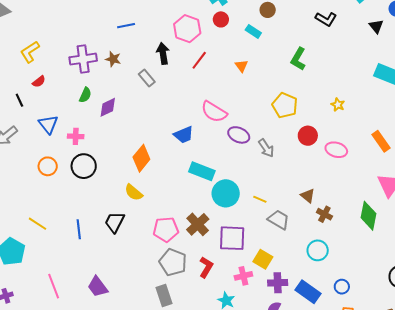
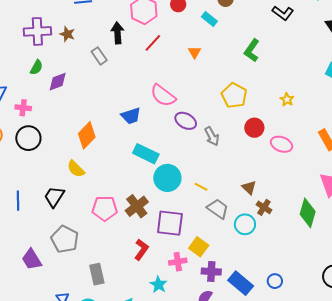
cyan circle: (318, 250) -> (245, 224), moved
gray pentagon: (173, 262) -> (65, 239), moved

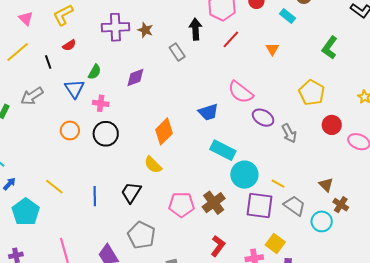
green semicircle: (36, 67) -> (95, 72), moved
purple square: (170, 223) -> (260, 206), moved

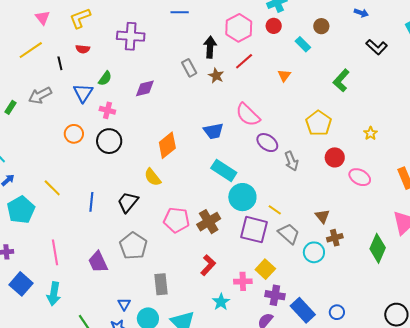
brown star: (145, 30) -> (216, 76), moved
red semicircle: (69, 45) -> (83, 49), turned 32
brown cross: (341, 205) -> (335, 238), turned 35

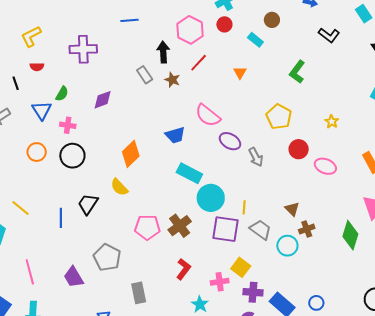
black trapezoid: (128, 202) -> (88, 204), moved
yellow line: (275, 210) -> (244, 207), turned 64

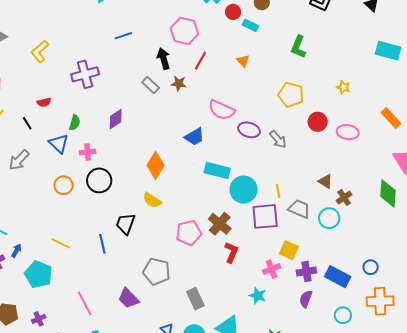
red circle: (224, 24) -> (233, 12), moved
yellow L-shape: (31, 36) -> (40, 51), moved
red L-shape: (183, 269) -> (231, 252), moved

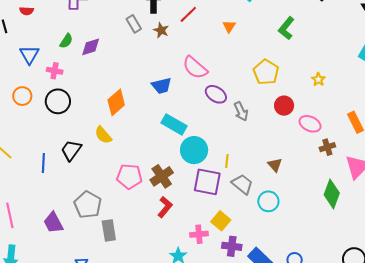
green semicircle: (75, 123) -> (66, 41), moved
brown cross: (344, 198) -> (327, 147), moved
gray rectangle: (195, 299) -> (109, 230), moved

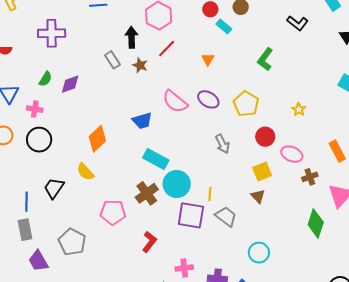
purple ellipse: (216, 94) -> (208, 99), moved
brown cross: (162, 176) -> (147, 193), moved
cyan circle: (268, 201) -> (259, 253), moved
yellow square: (221, 221) -> (262, 172), moved, turned 30
gray rectangle: (109, 230) -> (25, 230), moved

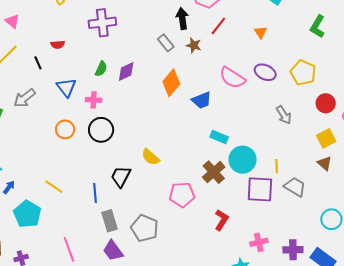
orange diamond: (97, 139) -> (171, 83), moved
cyan rectangle: (156, 159) -> (219, 137), size x0.7
gray rectangle: (25, 230) -> (109, 221), moved

